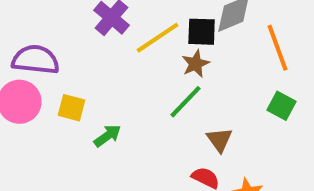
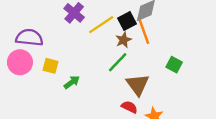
black square: (202, 32) -> (127, 21), turned -30
orange line: (278, 48) -> (144, 31), moved
brown triangle: (220, 140) -> (138, 85), size x1.5

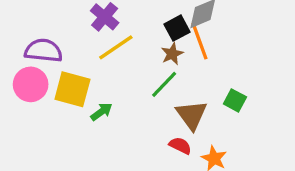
yellow line: (101, 25) -> (116, 47), moved
green square: (174, 65) -> (235, 100), moved
yellow square: (51, 66) -> (72, 89), size x1.6

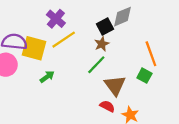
orange line: (200, 41) -> (151, 54), moved
yellow square: (72, 89) -> (34, 48), moved
green arrow: (101, 112) -> (47, 77), moved

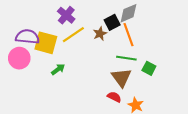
brown star: (102, 44) -> (100, 34), moved
orange line: (151, 54) -> (129, 35), moved
green line: (96, 65) -> (126, 58), moved, turned 54

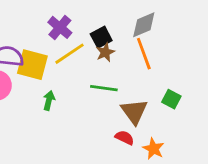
black square: (112, 22) -> (101, 37), moved
green line: (126, 58) -> (104, 88), moved
green arrow: (58, 69) -> (49, 100), turned -40

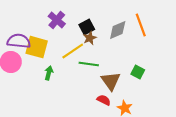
gray diamond: (144, 25) -> (118, 30), moved
yellow line: (69, 54) -> (73, 51), moved
orange line: (144, 54) -> (141, 25), moved

